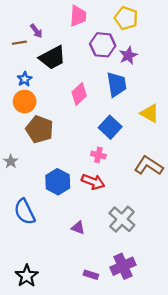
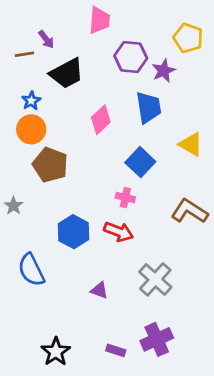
yellow pentagon: (126, 18) -> (188, 38), moved
black star: (27, 276) -> (56, 352), moved

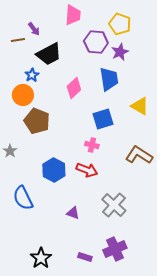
yellow pentagon: (188, 38) -> (120, 24), moved
blue star: (31, 101) -> (32, 75), moved
blue square: (140, 162) -> (103, 119), turned 30

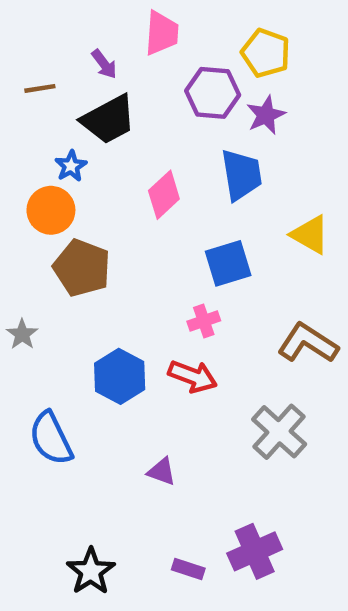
purple arrow: (34, 29) -> (104, 64), moved
pink cross: (92, 145) -> (204, 321), turned -32
gray cross: (114, 205) -> (279, 432), moved

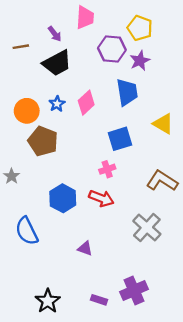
blue star: (71, 166) -> (57, 104), moved

